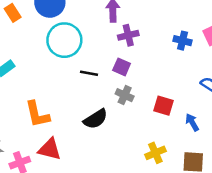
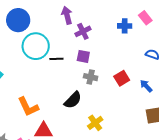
black line: (89, 73) -> (56, 59), moved
red square: (163, 106) -> (122, 78), turned -35
yellow cross: (155, 153) -> (95, 123), moved

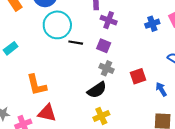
blue cross: (125, 26) -> (152, 24), turned -32
purple cross: (83, 31) -> (109, 20), turned 35
black semicircle: (73, 100) -> (97, 90), moved

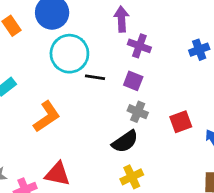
orange L-shape: (37, 85) -> (47, 117), moved, turned -110

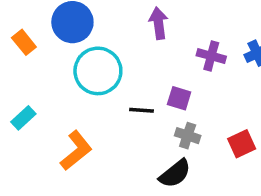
purple cross: (139, 46) -> (211, 56), moved
black line: (95, 77) -> (142, 110), moved

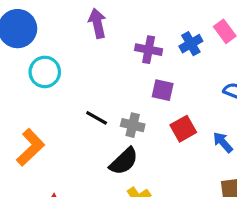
cyan circle: (98, 71) -> (45, 72), size x0.7
purple square: (179, 98) -> (163, 90), moved
black line: (142, 110) -> (97, 118), moved, turned 30

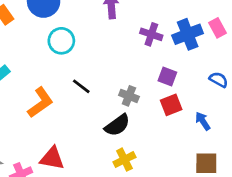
blue cross: (191, 44) -> (188, 34), size x1.5
purple square: (163, 90) -> (167, 77), moved
black line: (97, 118) -> (81, 86), moved

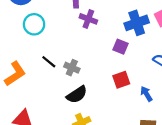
purple cross: (151, 34) -> (88, 19), moved
purple square: (167, 77) -> (121, 47), moved
gray cross: (129, 96) -> (72, 68), moved

